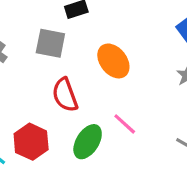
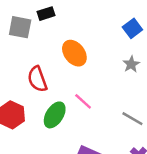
gray square: (50, 43) -> (20, 27), moved

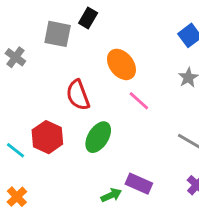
black rectangle: (46, 14) -> (88, 18), turned -42
pink line: (83, 101) -> (139, 101), moved

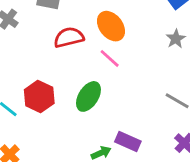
red semicircle: (78, 95) -> (69, 37), moved, turned 96
pink line: (139, 101) -> (110, 58), moved

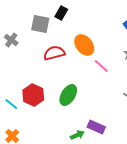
pink line: (110, 58) -> (101, 66), moved

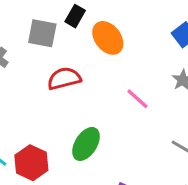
orange ellipse: (84, 45) -> (108, 38), moved
red hexagon: (33, 95) -> (31, 163), moved

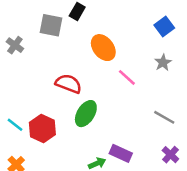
orange ellipse: (108, 38) -> (103, 48), moved
red semicircle: (64, 78) -> (68, 84), moved, turned 35

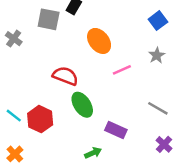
pink line: (127, 77) -> (122, 70), turned -66
green ellipse: (86, 114) -> (82, 105), turned -65
purple rectangle: (121, 153) -> (116, 130), moved

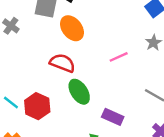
orange ellipse: (99, 41) -> (72, 28), moved

